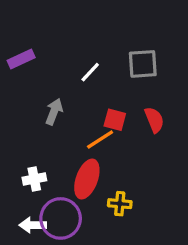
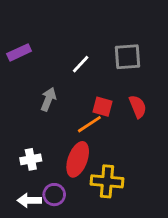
yellow cross: (120, 204) -> (107, 181), size x1.5
purple circle: (61, 218) -> (54, 195), size x0.6

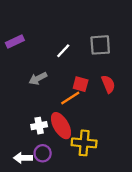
gray arrow: (48, 99) -> (38, 78), turned -138
white cross: (31, 159) -> (39, 126), moved
red ellipse: (78, 159) -> (61, 126), turned -50

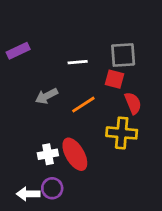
white line: (63, 51) -> (78, 62), turned 42
red square: (81, 84) -> (115, 79), moved
orange line: (70, 98) -> (83, 105), moved
yellow cross: (84, 143) -> (122, 133), moved

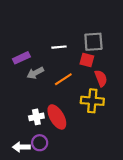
purple rectangle: (18, 51) -> (21, 58), moved

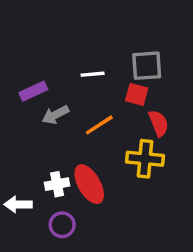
white arrow: (21, 147) -> (18, 204), moved

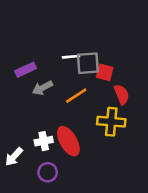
gray square: (147, 66) -> (88, 63), moved
white arrow: (18, 204) -> (14, 157), turned -48

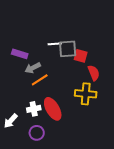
purple rectangle: (26, 70) -> (20, 54), turned 42
orange line: (76, 96) -> (40, 80), moved

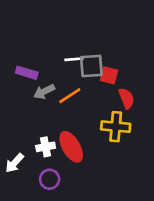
orange line: (40, 80) -> (70, 96), moved

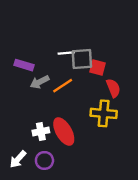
white arrow: (15, 163) -> (18, 159), moved

